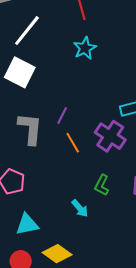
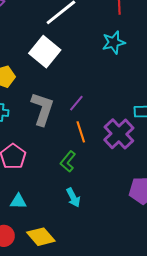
green L-shape: (102, 185) -> (68, 162), moved
cyan triangle: (27, 224) -> (18, 201), size x0.7

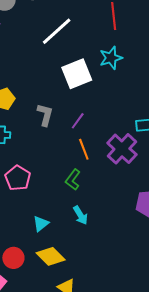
white square: (45, 52) -> (77, 74), moved, turned 32
gray L-shape: (42, 109) -> (45, 115), moved, size x0.7
cyan triangle: (18, 201) -> (41, 224), moved, turned -36

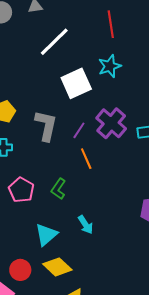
gray L-shape: (45, 115) -> (46, 126), size x1.4
purple cross: (122, 149) -> (111, 123), moved
green L-shape: (73, 180) -> (58, 189), moved
cyan triangle: (41, 224) -> (46, 235), size x1.4

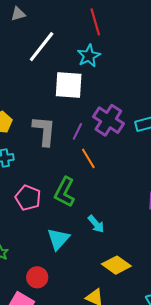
cyan star: (110, 66) -> (89, 56), moved
white square: (76, 83) -> (69, 85), turned 36
green L-shape: (58, 189) -> (65, 192), size x1.4
yellow diamond: (57, 267) -> (116, 265), moved

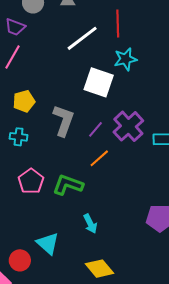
red line: (95, 22) -> (118, 24), moved
orange line: (88, 158) -> (99, 158), turned 65
green L-shape: (65, 192) -> (68, 185), turned 68
cyan triangle: (58, 239) -> (48, 243), moved, turned -45

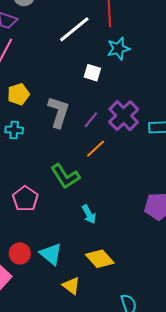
white square: (99, 82) -> (92, 73), size x0.6
pink pentagon: (31, 181) -> (25, 199), moved
green L-shape: (68, 185) -> (65, 176), turned -140
cyan triangle: (48, 243) -> (51, 254), moved

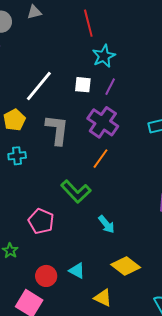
white line: (74, 29) -> (39, 86), moved
purple cross: (124, 116) -> (103, 122), moved
purple line: (91, 120) -> (110, 87), moved
cyan triangle: (51, 254) -> (77, 271), size x0.7

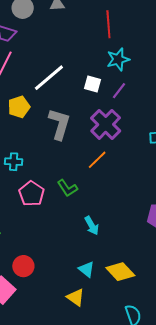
cyan cross: (17, 156) -> (14, 162), moved
green L-shape: (76, 192) -> (67, 188), size x0.7
pink pentagon: (41, 221) -> (32, 194), moved
yellow diamond: (126, 266) -> (120, 272), moved
cyan triangle: (77, 271) -> (86, 269), moved

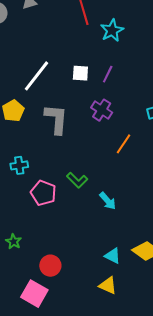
cyan star: (118, 59) -> (112, 30), moved
purple cross: (106, 124) -> (102, 110), size x0.7
orange line: (97, 160) -> (123, 144), moved
cyan arrow: (92, 226) -> (108, 201), moved

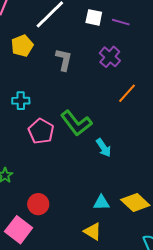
purple line: (108, 74) -> (121, 22), turned 72
gray L-shape: (56, 119) -> (64, 60), size x0.7
green L-shape: (77, 180) -> (76, 123), size x1.5
cyan triangle: (113, 256) -> (101, 203), turned -36

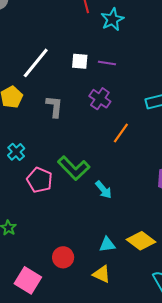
cyan cross: (21, 101) -> (16, 152), turned -36
red circle: (38, 204) -> (63, 257), moved

